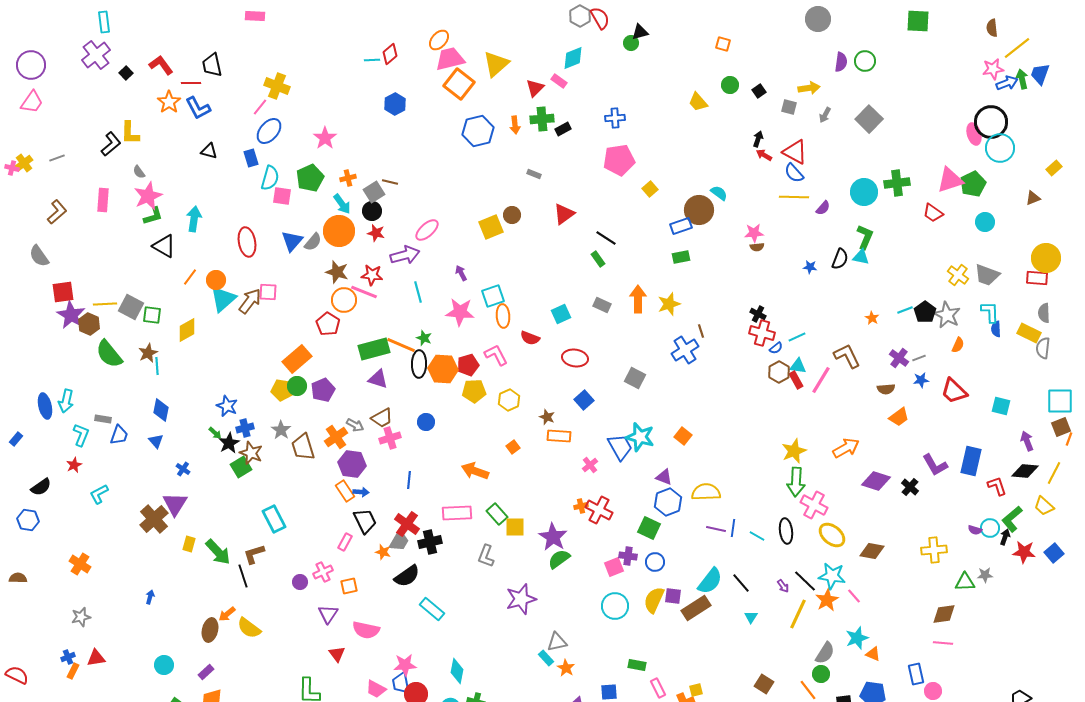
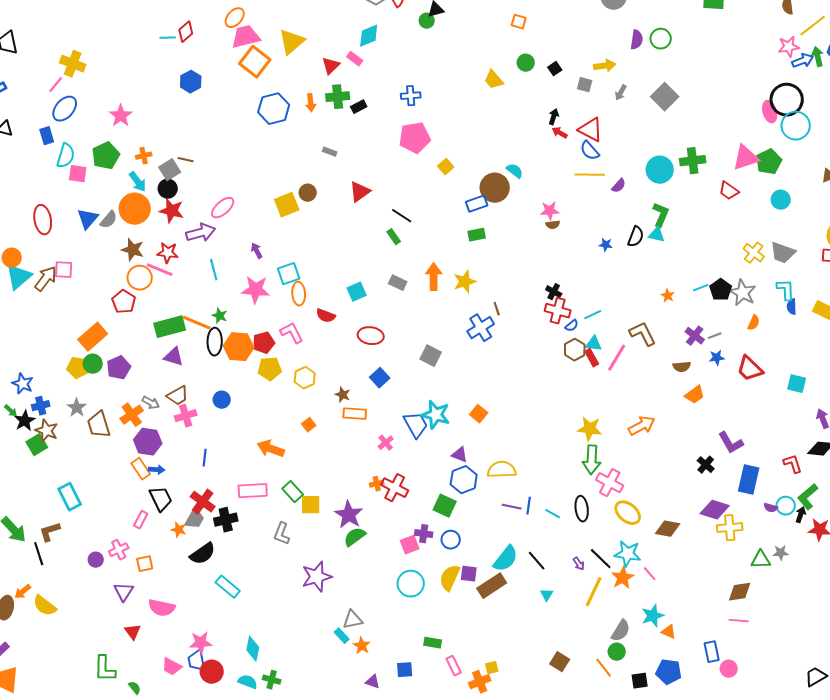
red star: (376, 233) -> (172, 211), size x1.4
yellow star: (794, 451) -> (590, 429), turned 30
blue rectangle: (971, 461) -> (749, 480), moved
purple diamond: (876, 481) -> (715, 510), moved

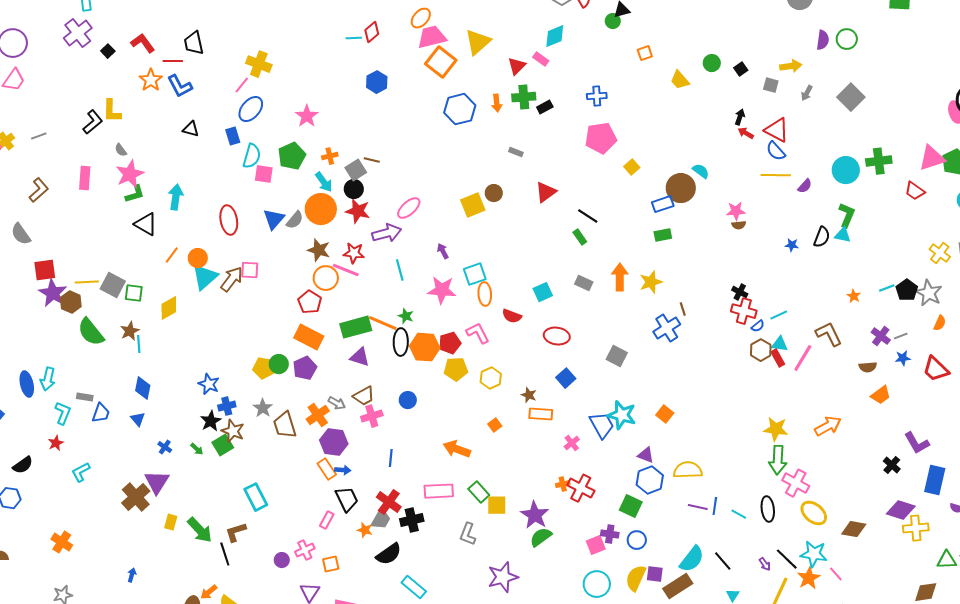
orange square: (519, 22) -> (645, 53), moved, turned -35
orange rectangle: (93, 337) -> (309, 337), moved, turned 68
green arrow: (11, 411) -> (197, 449), moved

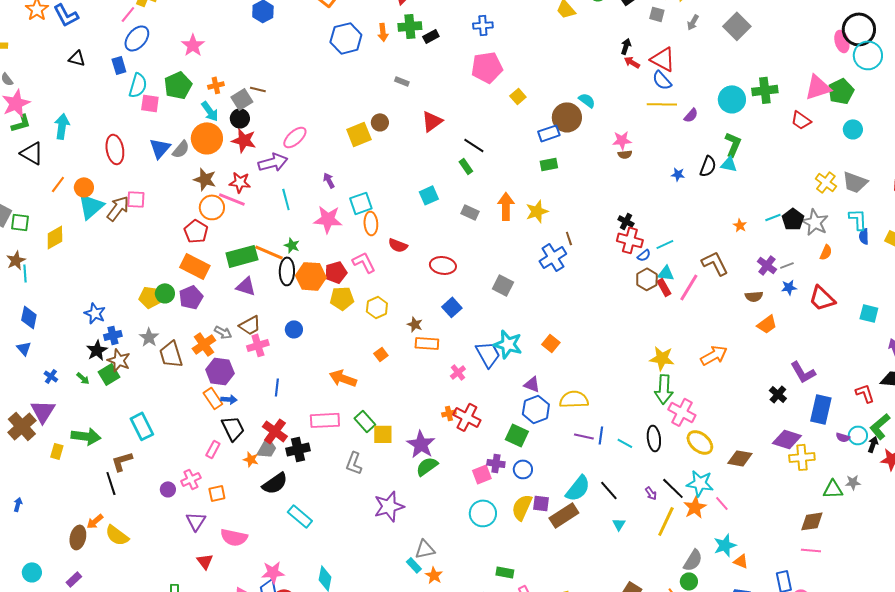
cyan square: (543, 292) -> (429, 195), moved
green arrow: (200, 530) -> (86, 436), moved, turned -40

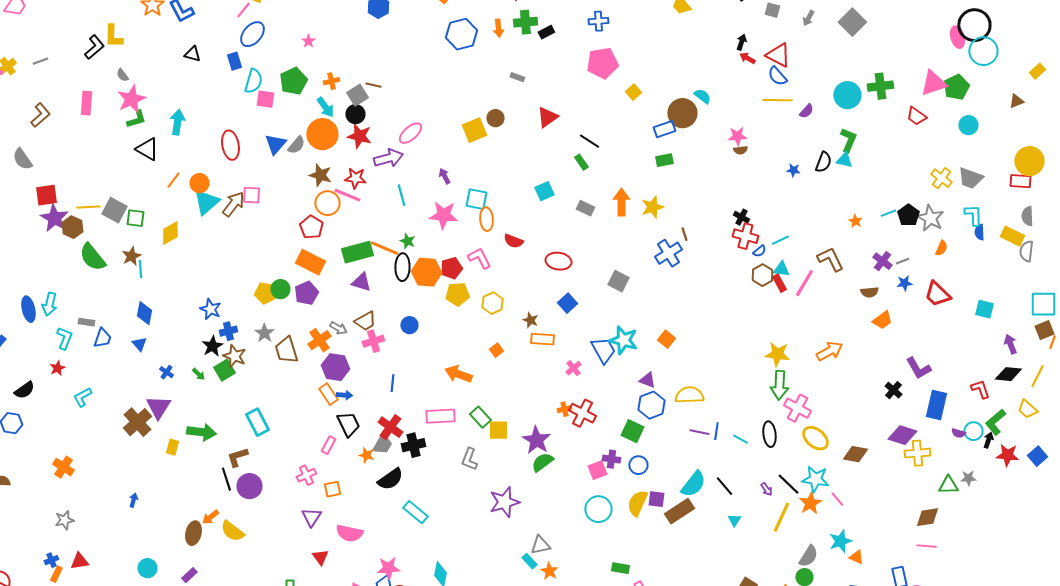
pink star: (193, 45) -> (308, 41), size x0.6
cyan square: (361, 203) -> (476, 199), turned 30
purple circle: (168, 489) -> (249, 486), moved, size x1.6

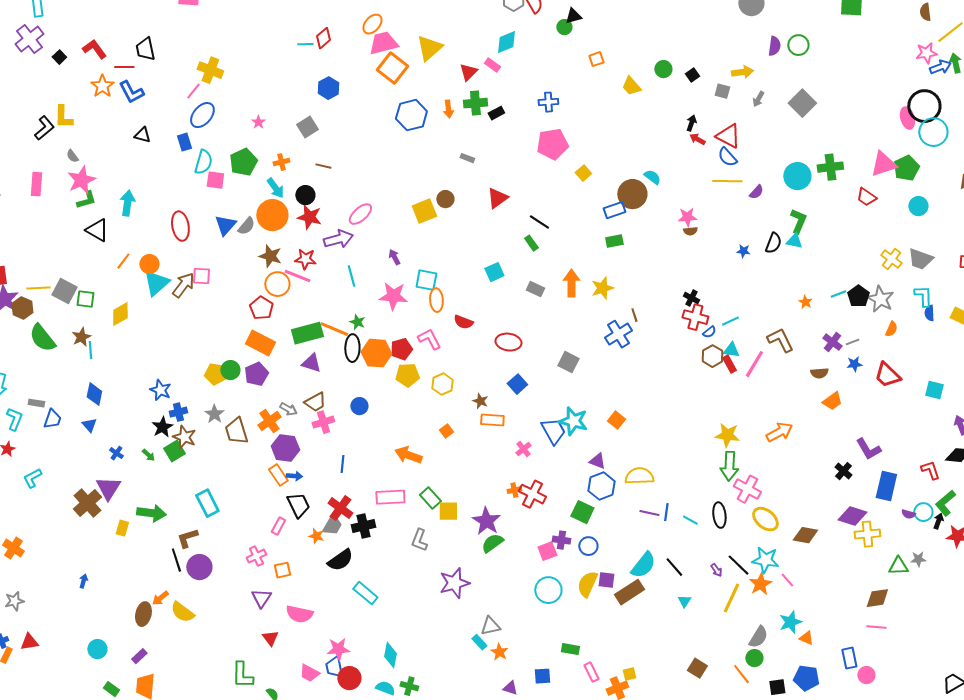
gray square: (357, 95) -> (307, 127), moved

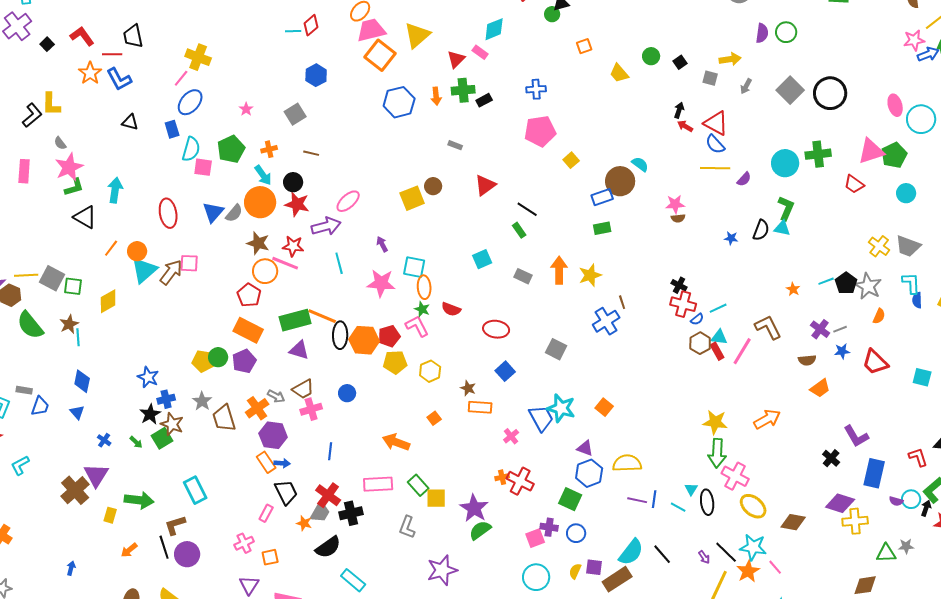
black circle: (924, 106) -> (830, 93), moved
green star: (357, 322) -> (422, 309), moved
yellow semicircle: (587, 584) -> (575, 571), size x0.6
orange arrow: (160, 598) -> (129, 550), moved
cyan triangle: (684, 601) -> (691, 489), moved

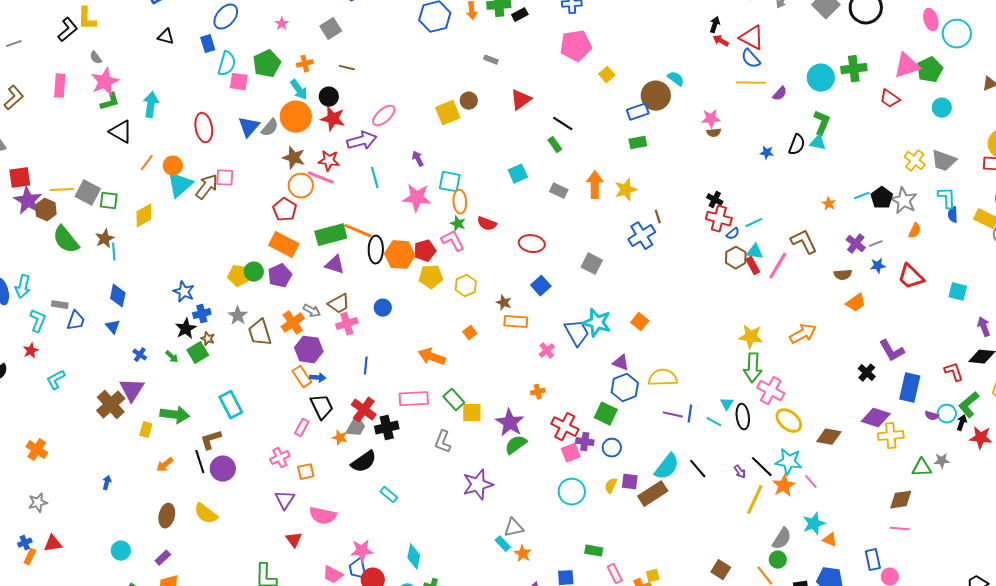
brown star: (172, 424) -> (208, 339), size x0.6
red cross: (520, 481) -> (565, 427), moved
cyan rectangle: (353, 580) -> (389, 495), size x0.7

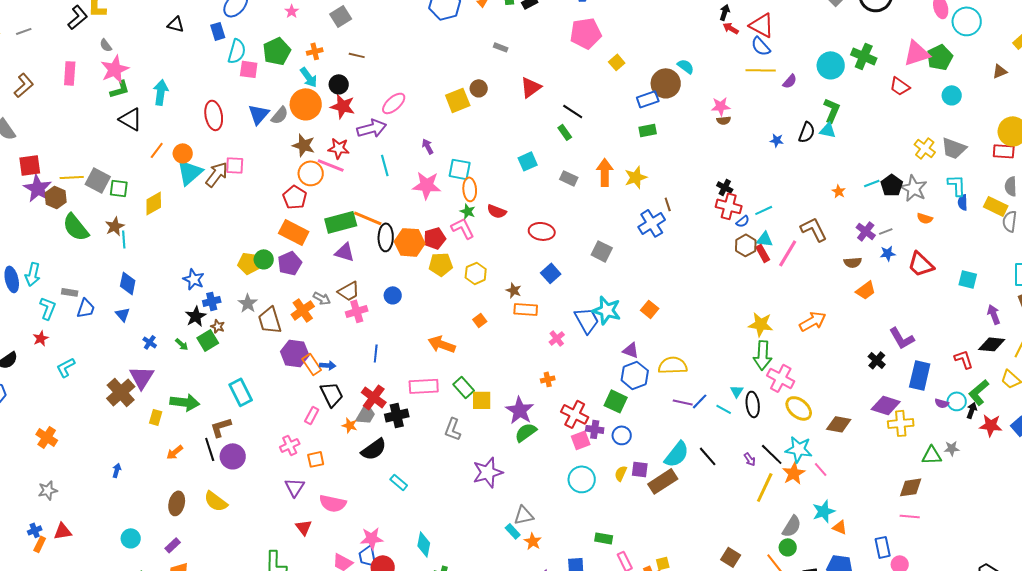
green cross: (854, 69) -> (864, 56), turned 30
orange semicircle: (915, 231) -> (925, 218), turned 84
purple hexagon: (309, 350) -> (295, 353), moved
blue line: (690, 414) -> (700, 401), turned 36

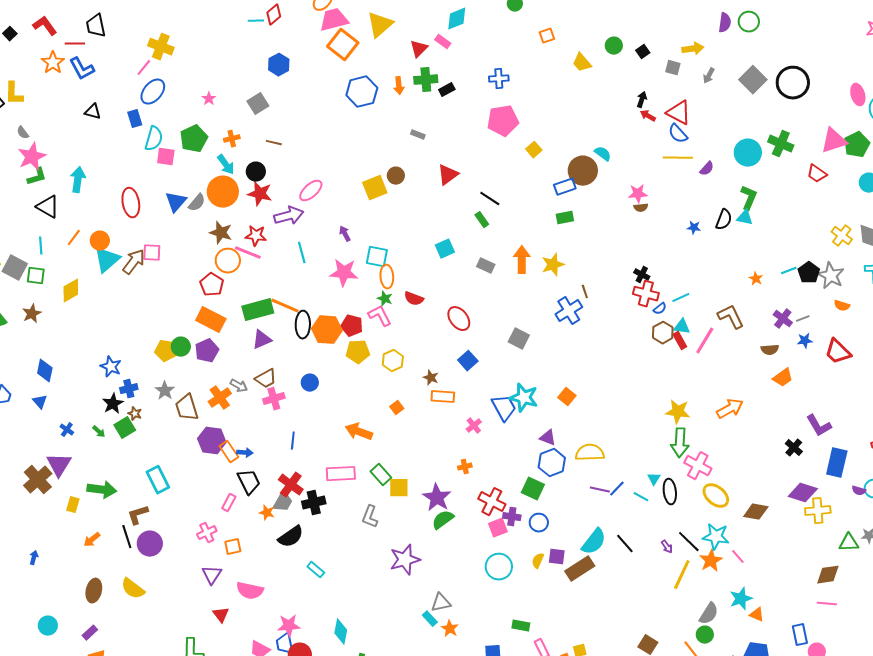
red ellipse: (542, 231) -> (459, 319), turned 45
red pentagon: (435, 238) -> (352, 326), turned 30
cyan line: (124, 239) -> (41, 246), moved
purple triangle: (345, 252) -> (262, 340), turned -40

